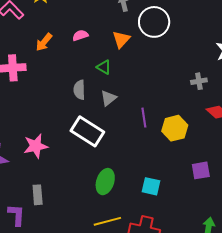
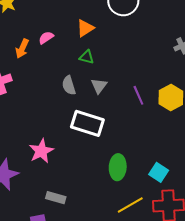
pink semicircle: (80, 35) -> (46, 38), moved
orange triangle: (121, 39) -> (85, 28), moved, turned 30
cyan square: (151, 186) -> (159, 172), moved, turned 36
gray rectangle: (38, 195) -> (56, 198), turned -54

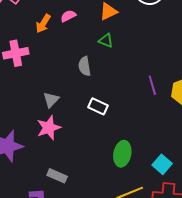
gray triangle: (99, 86) -> (51, 100), moved
white rectangle: (87, 123) -> (98, 106), size x0.6

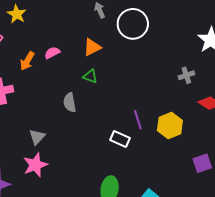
white rectangle: (98, 106) -> (120, 139), moved

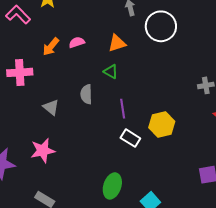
purple line: (138, 120) -> (123, 109), moved
yellow hexagon: (170, 125) -> (162, 124), moved
gray triangle: (37, 137) -> (51, 107), moved, turned -42

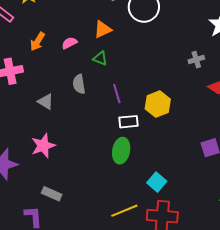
pink semicircle: (77, 42) -> (69, 43), moved
white rectangle: (130, 138) -> (128, 122), turned -30
green ellipse: (112, 186) -> (121, 151), moved

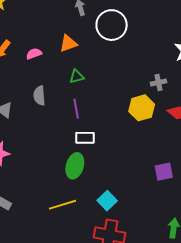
green triangle: (100, 58) -> (77, 76), moved, turned -42
yellow hexagon: (158, 104) -> (142, 108), moved
yellow line: (124, 211) -> (62, 205), moved

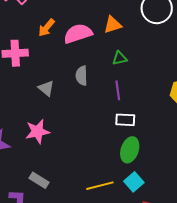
pink semicircle: (34, 54) -> (78, 34), size x1.8
green ellipse: (75, 166) -> (130, 150), moved
cyan square: (107, 201) -> (134, 182), moved

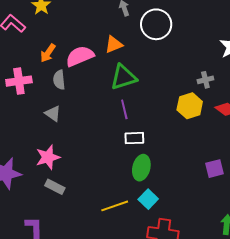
green triangle: (120, 58) -> (123, 77), size x1.8
gray semicircle: (82, 76) -> (59, 80), moved
gray rectangle: (39, 180) -> (55, 187), moved

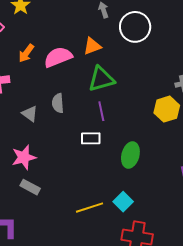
gray semicircle: (59, 80) -> (58, 103), moved
white rectangle: (134, 138) -> (91, 138), moved
green ellipse: (141, 168) -> (130, 155), moved

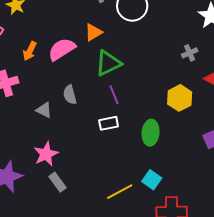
yellow hexagon: (167, 109) -> (180, 98), moved
gray rectangle: (30, 187) -> (58, 182), turned 36

